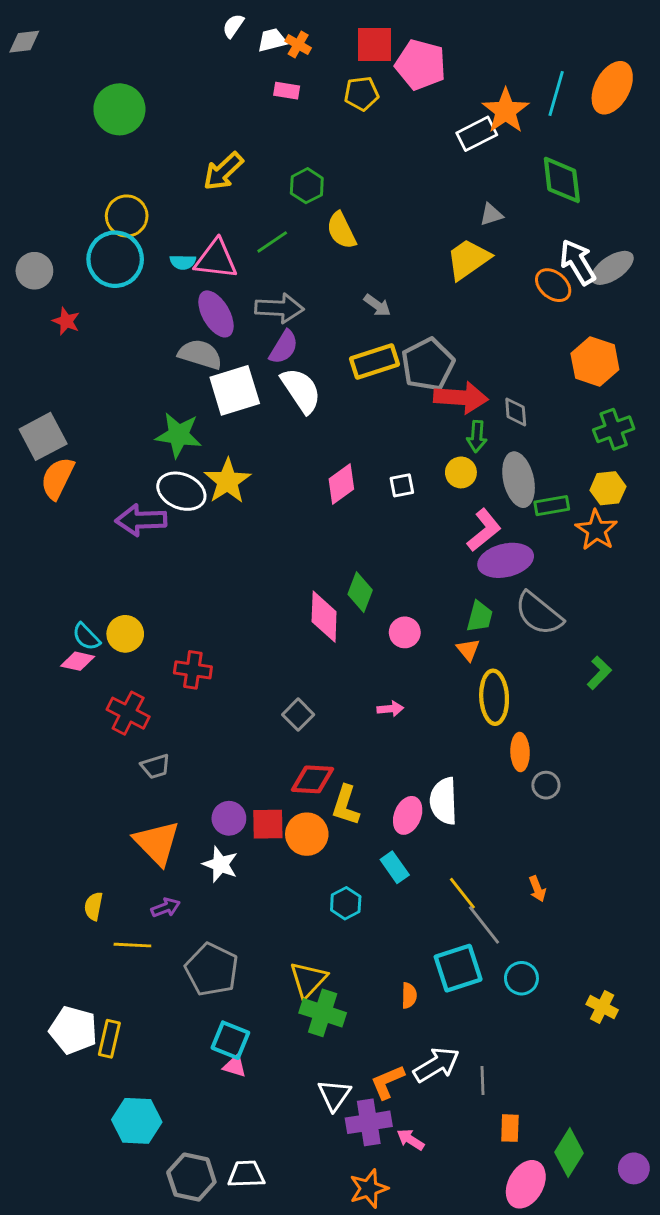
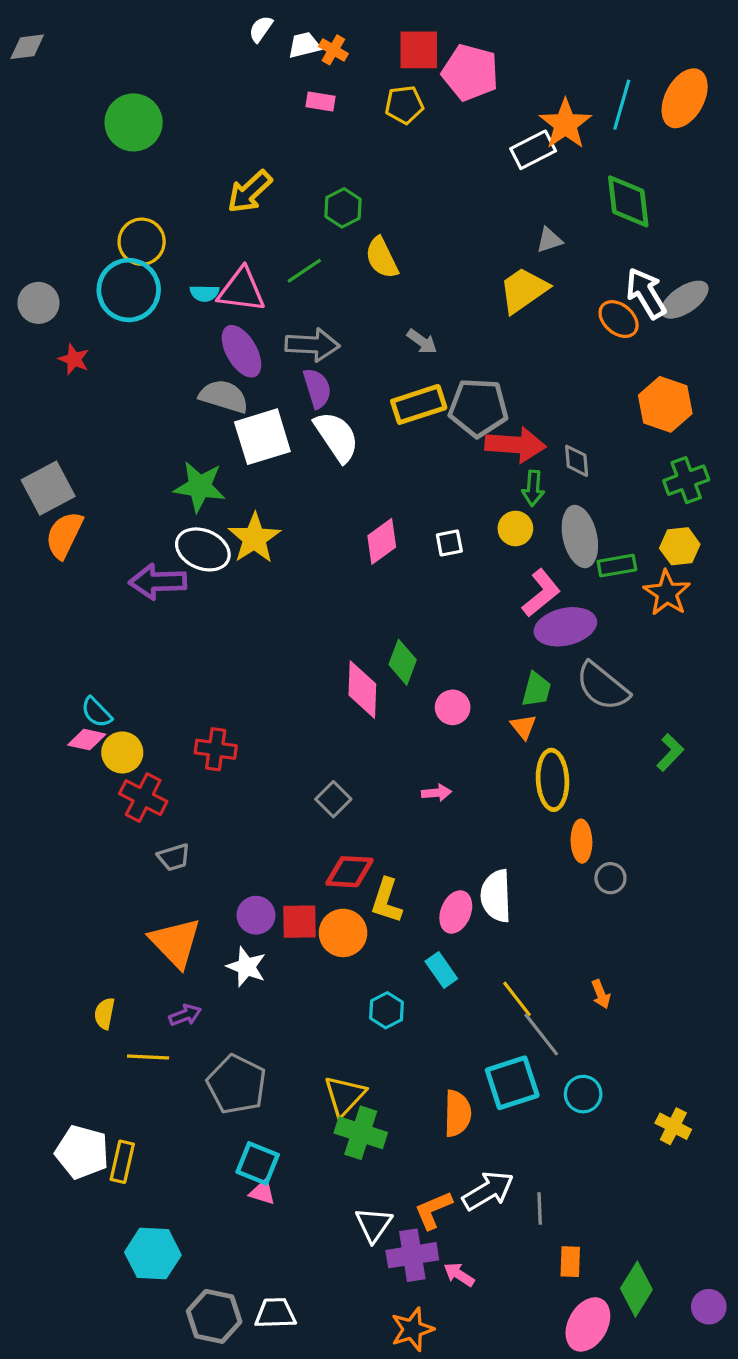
purple semicircle: (284, 347) -> (317, 388), turned -48
gray pentagon: (428, 364) -> (478, 408), turned 30
yellow circle: (125, 634) -> (122, 752), moved
orange semicircle: (409, 996) -> (457, 1113), size x1.6

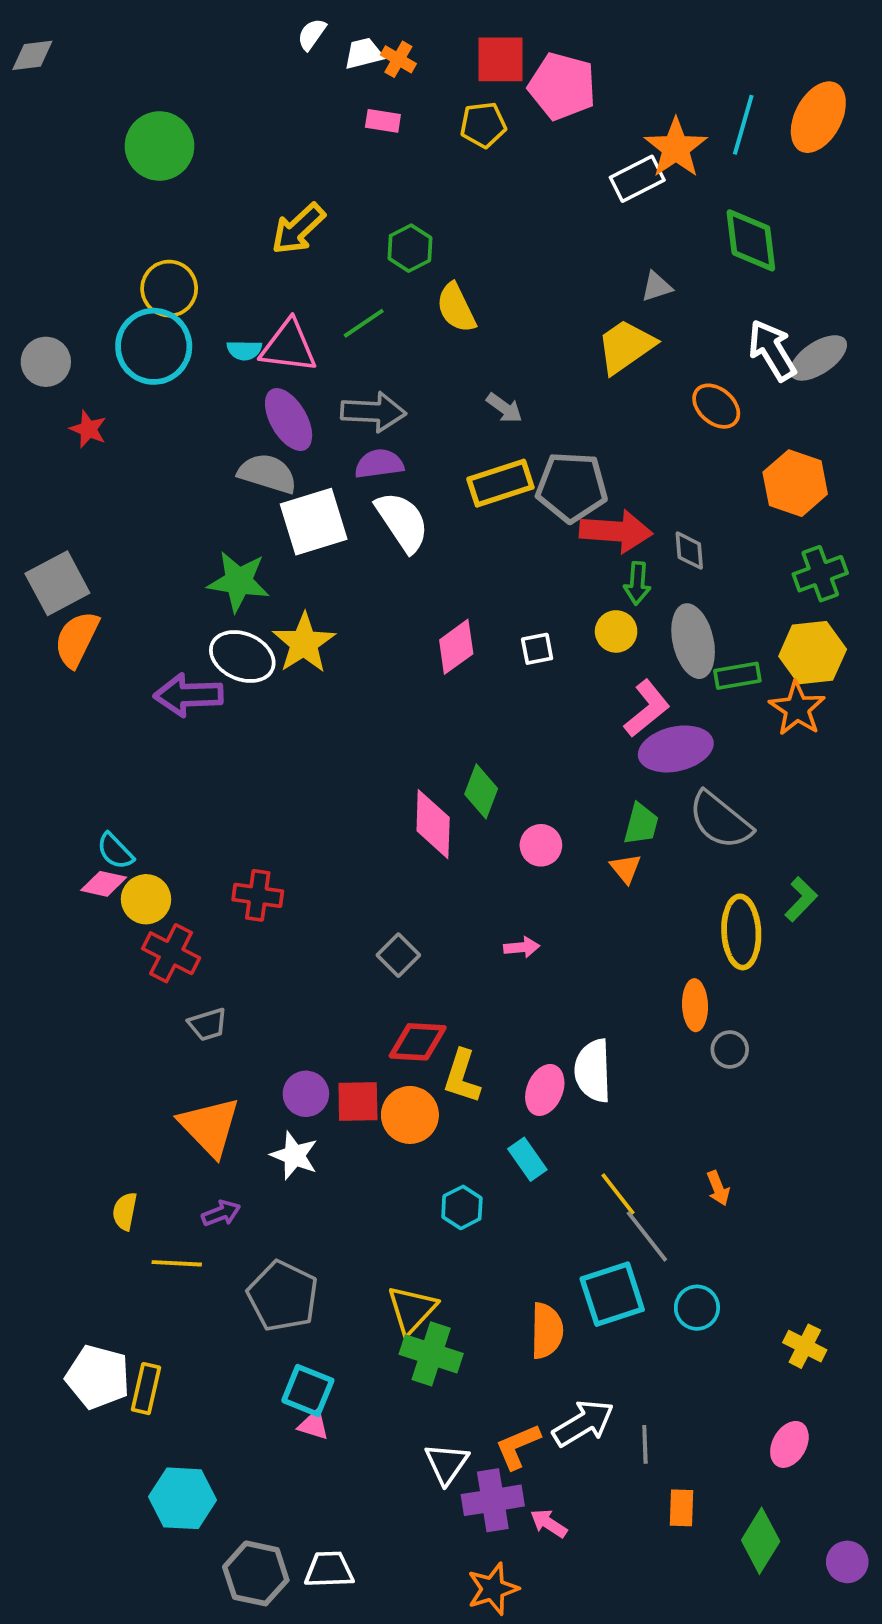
orange ellipse: (619, 319) -> (716, 406), moved
purple semicircle: (317, 388) -> (379, 464), turned -81
yellow hexagon: (680, 546) -> (813, 653), size x1.4
yellow ellipse: (552, 780) -> (741, 932), moved
pink ellipse: (588, 1324) -> (789, 1444), moved, size x0.7

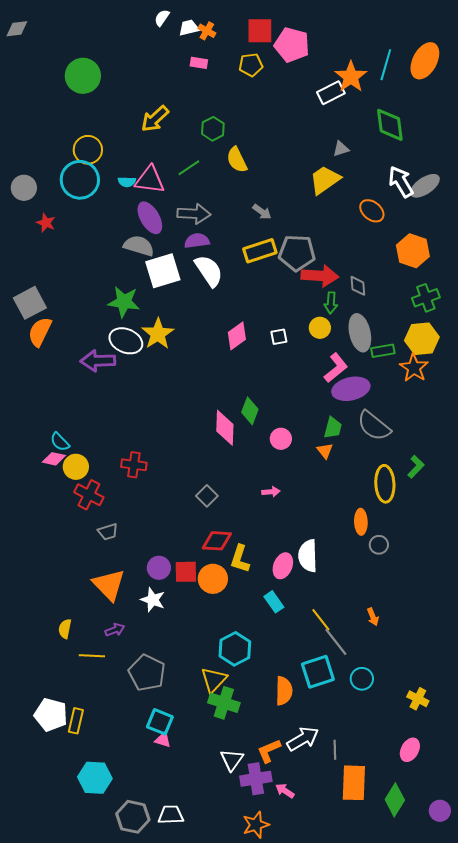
cyan hexagon: (462, 1207) -> (235, 649), moved, size x1.5
orange rectangle: (682, 1508) -> (354, 783), size x1.8

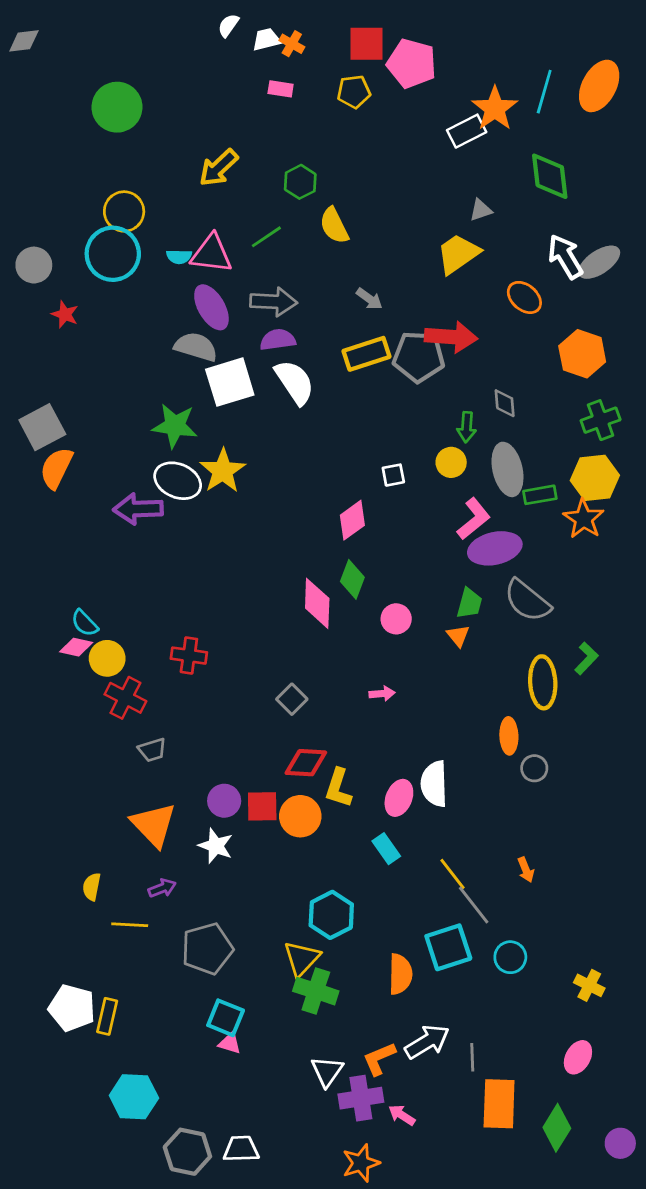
red arrow: (320, 276) -> (451, 337), moved
pink diamond: (237, 336) -> (352, 520), moved
gray pentagon: (147, 673) -> (207, 949), turned 30

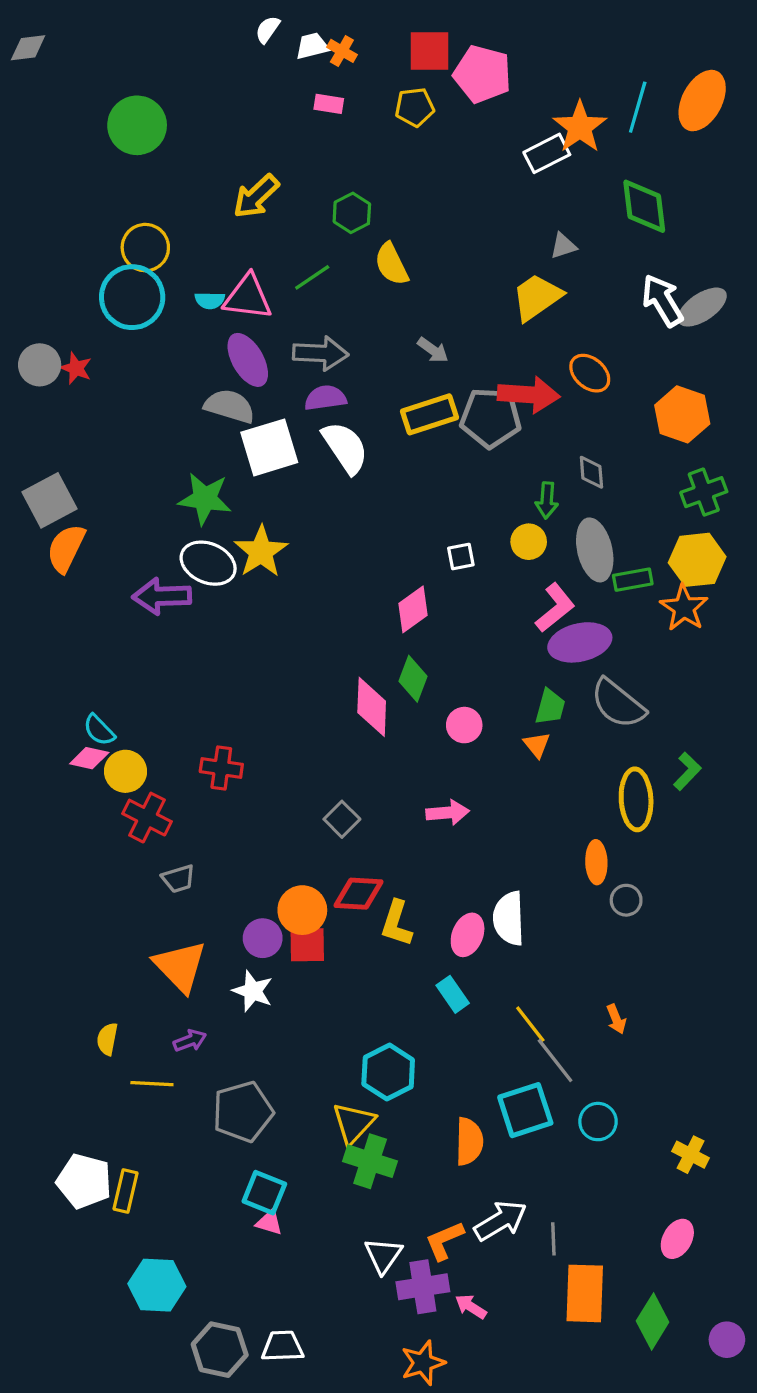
gray circle: (34, 265) -> (40, 365), moved
orange ellipse: (524, 297) -> (590, 373), moved
pink arrow: (382, 694) -> (448, 813), size x1.4
orange circle: (300, 816) -> (302, 910), moved

